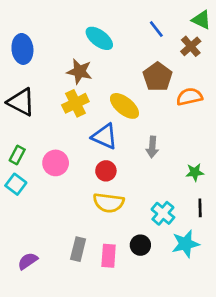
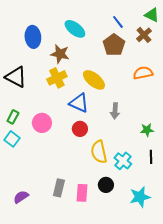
blue ellipse: (22, 49) -> (33, 37), moved
brown pentagon: (158, 77) -> (114, 45), moved
yellow semicircle: (109, 203) -> (99, 152), moved, turned 70
cyan star: (185, 244) -> (140, 197), moved

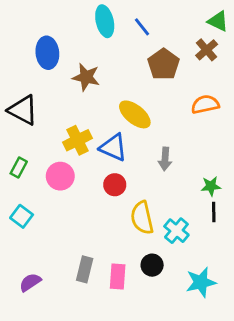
blue line: (118, 22) -> (142, 27), moved
cyan ellipse: (75, 29) -> (105, 21), moved, turned 40
yellow cross: (57, 78) -> (77, 140), moved
cyan square: (12, 139) -> (22, 216), moved
black line: (151, 157) -> (214, 212), moved

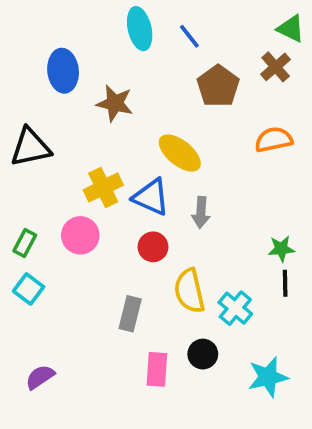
black triangle: (23, 110) -> (30, 147), turned -40
gray arrow: (165, 159) -> (201, 212), moved
green rectangle: (19, 168) -> (25, 243), moved
gray rectangle: (85, 269) -> (130, 314), moved

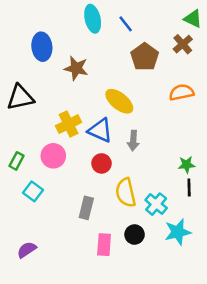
cyan square: (29, 289) -> (33, 191), moved
cyan star: (268, 377) -> (178, 232), moved

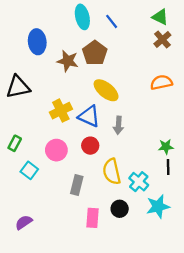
green triangle: (193, 19) -> (160, 17), moved
brown pentagon: (145, 57) -> (95, 53), moved
pink circle: (53, 156) -> (56, 150), moved

